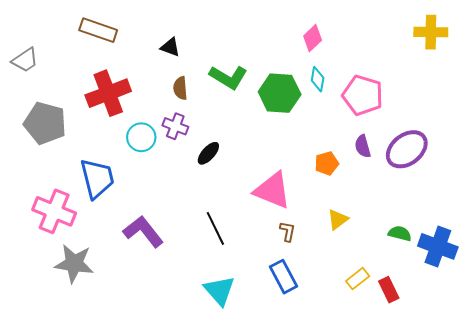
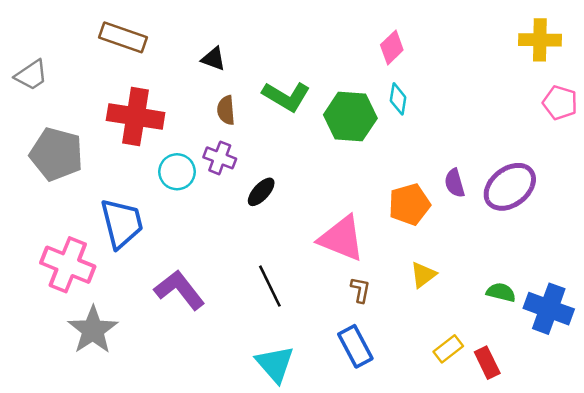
red cross: (108, 93) -> (136, 116), turned 30
pink pentagon: (363, 95) -> (560, 103), moved, size x0.7
orange pentagon: (327, 163) -> (409, 204), size x1.4
gray star: (74, 264) -> (93, 330), turned 30

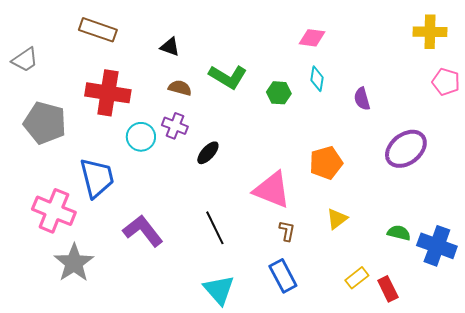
pink diamond: (392, 47) -> (312, 38), turned 52
brown semicircle: (226, 110) -> (180, 88), turned 110
green hexagon: (350, 116) -> (279, 93), size x0.6
purple semicircle: (455, 183) -> (362, 99), moved

